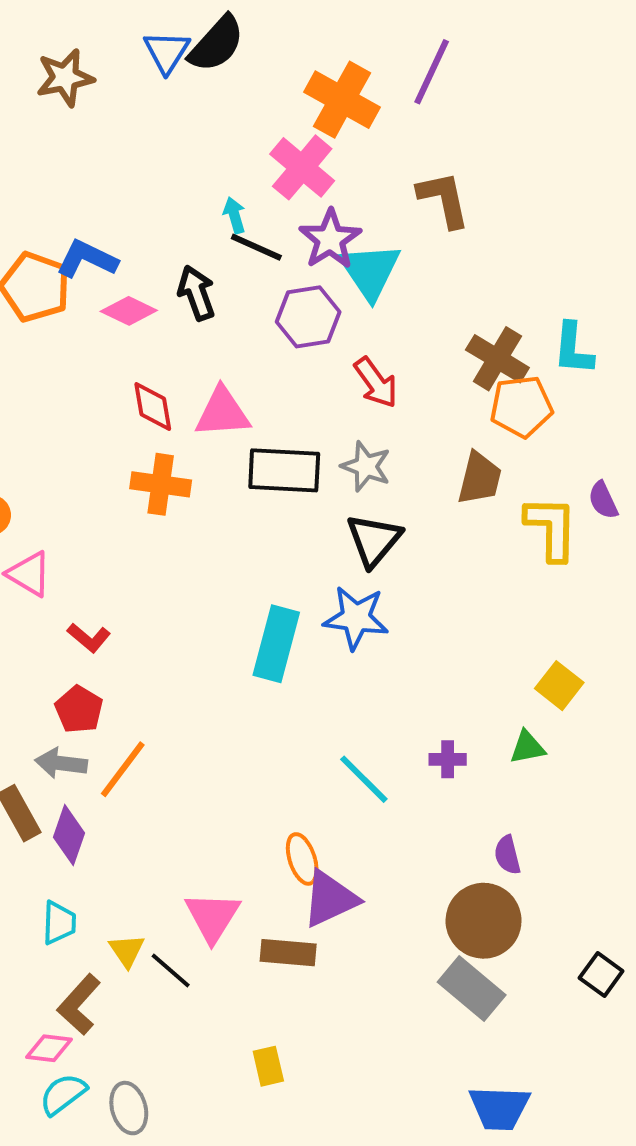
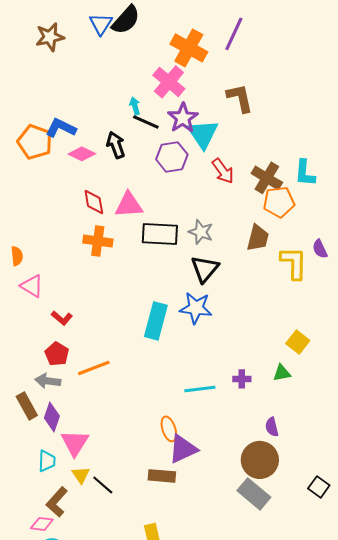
red arrow: (376, 383) -> (223, 171), moved
orange line: (123, 769) -> (94, 368), moved, turned 32
cyan line: (364, 779) -> (200, 389), turned -52
pink triangle: (212, 917) -> (75, 443), moved

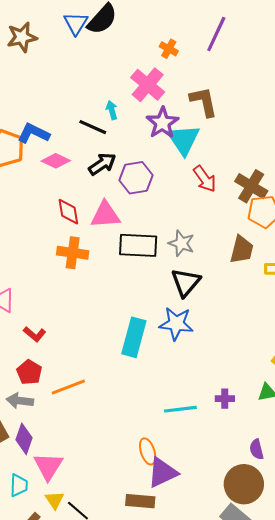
orange cross: (189, 48) -> (169, 49), size x0.5
brown L-shape: (240, 98) -> (204, 102), moved
black line: (146, 122) -> (93, 127), moved
black arrow: (116, 145) -> (102, 164), moved, turned 76
purple hexagon: (172, 157) -> (136, 178), moved

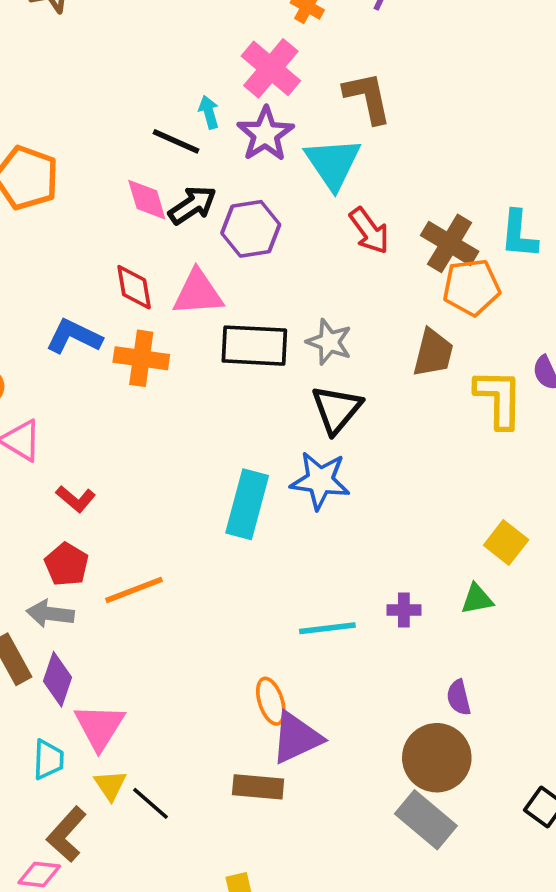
purple star: (162, 123) -> (265, 134), moved
blue L-shape: (34, 133) -> (74, 336), moved
pink diamond: (56, 161) -> (147, 200), moved, turned 48

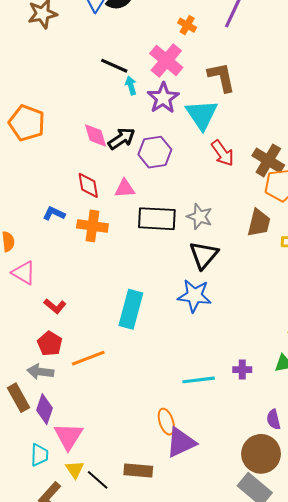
black line: (176, 141) -> (114, 66), moved
pink triangle: (198, 293) -> (125, 189), size x0.7
blue L-shape: (74, 336) -> (54, 213), size x0.7
cyan rectangle: (247, 504) -> (131, 309), moved
brown rectangle: (258, 787) -> (138, 471), moved

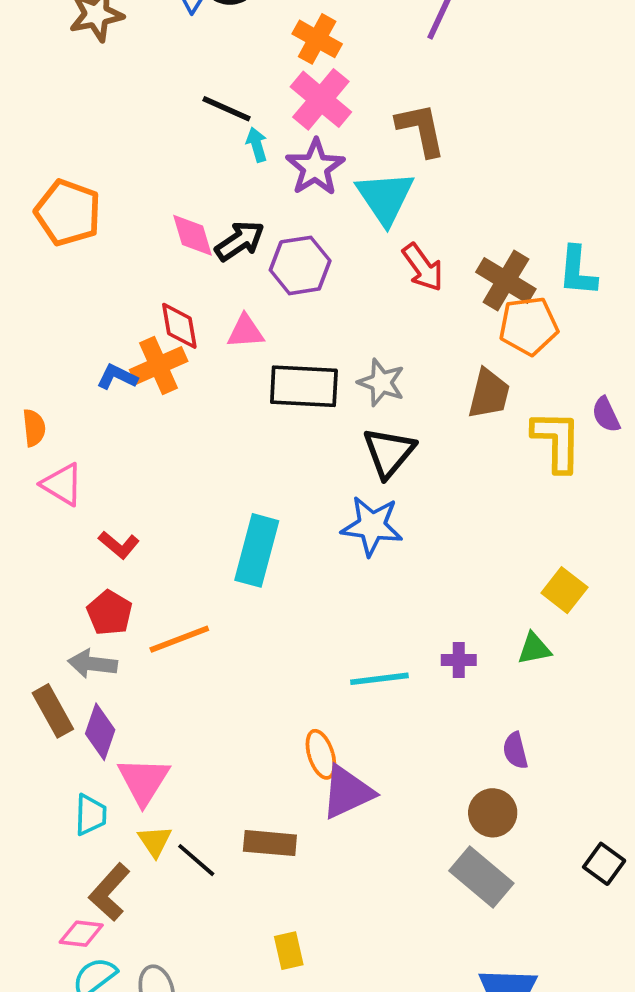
orange cross: (187, 25) -> (317, 39), moved, size x1.4
orange cross: (92, 226) -> (159, 365), moved, turned -32
brown circle: (261, 454) -> (493, 813), size x0.7

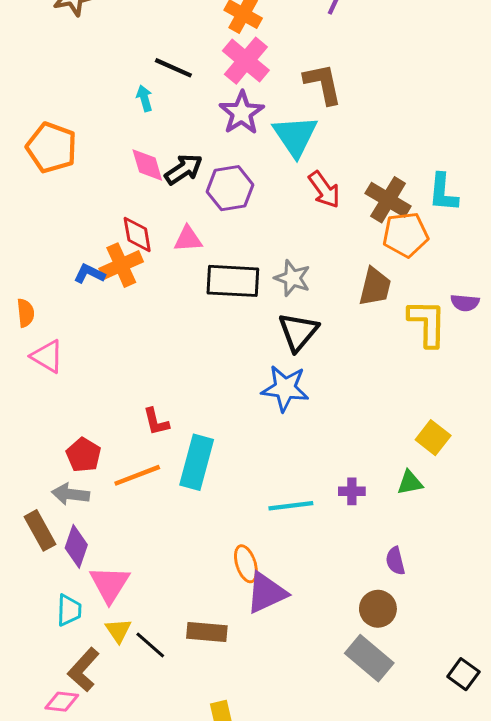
cyan arrow: (257, 145) -> (144, 98), moved
purple semicircle: (606, 415) -> (465, 303), turned -60
red L-shape: (119, 545) -> (156, 422), moved, turned 36
cyan rectangle: (257, 550) -> (197, 462), moved
black square: (604, 864) -> (463, 674), moved

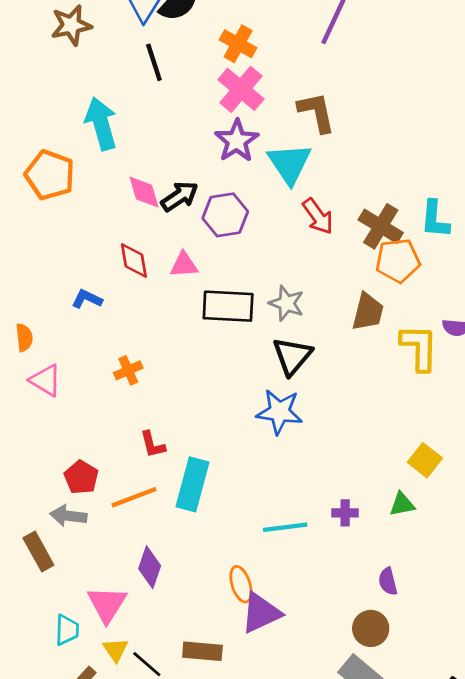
black line: (173, 68) -> (154, 62), moved, turned 48
cyan arrow: (144, 98) -> (101, 124), moved, size x2.0
orange cross: (121, 265) -> (128, 370), moved, size x0.7
purple diamond: (76, 546) -> (150, 567), moved

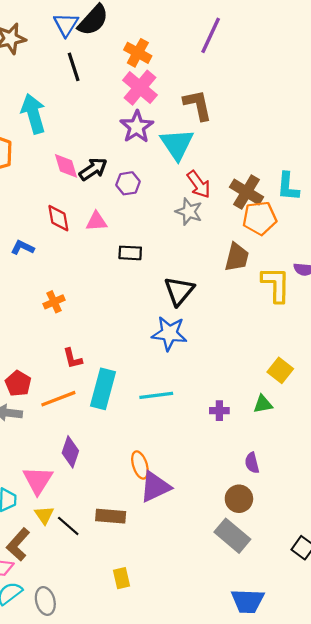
purple hexagon: (225, 215) -> (128, 183), size x0.7
gray star: (287, 303) -> (189, 212), moved
black rectangle: (228, 306) -> (130, 253), size x0.6
cyan line: (285, 527) -> (156, 395), moved

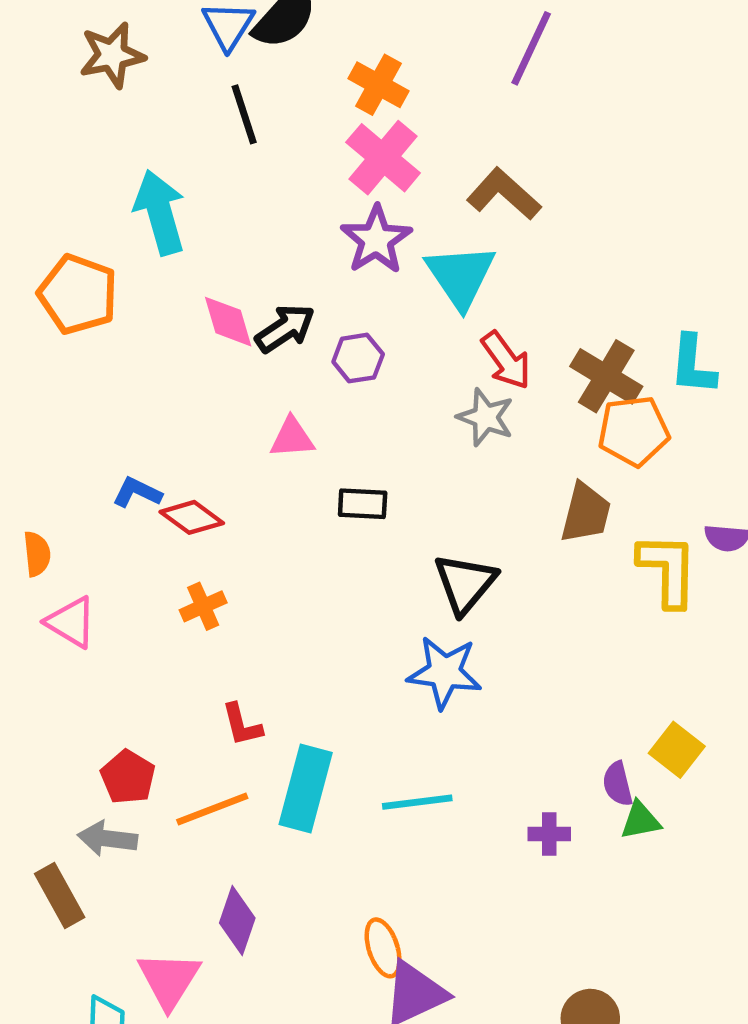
brown L-shape: (198, 105) -> (504, 194), turned -36
red diamond: (58, 218) -> (192, 517), moved, turned -44
purple semicircle: (252, 463) -> (618, 784), moved

